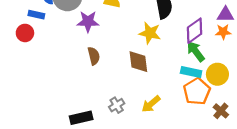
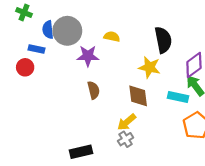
cyan rectangle: (191, 72) -> (178, 97), moved
yellow arrow: (151, 104) -> (127, 122), moved
gray cross: (117, 105) -> (126, 139), moved

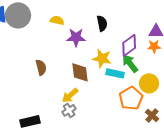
black semicircle: (163, 40) -> (102, 23), size x0.7
purple star: (88, 56) -> (76, 37), moved
yellow star: (149, 67) -> (102, 58), moved

